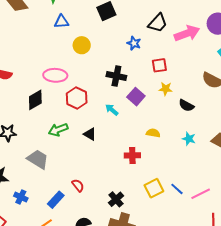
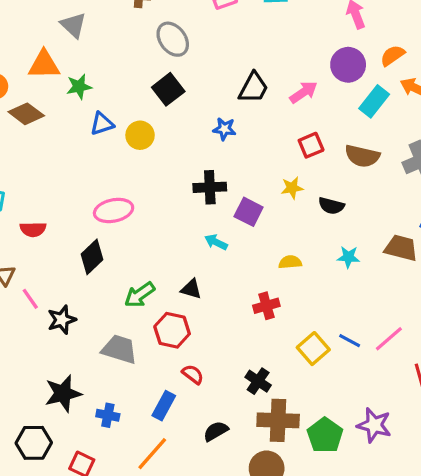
pink arrow: (187, 33) -> (304, 92), size x0.7
yellow circle: (82, 45) -> (140, 135), moved
red square: (159, 65) -> (311, 145), moved
red hexagon: (77, 98) -> (172, 330), moved

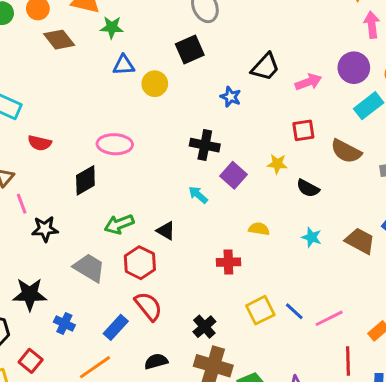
red semicircle: (193, 374) -> (148, 306), size x1.5

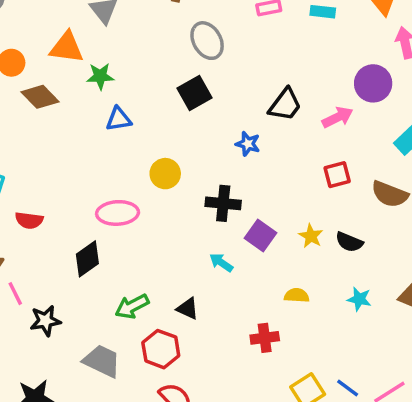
purple circle: (354, 68) -> (373, 83), moved
yellow circle: (155, 84) -> (165, 174), moved
yellow star: (277, 164) -> (311, 236), moved, turned 30

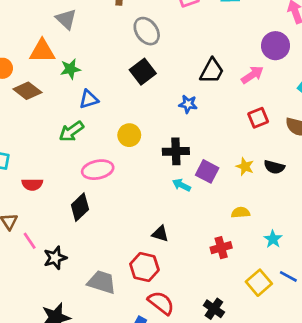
cyan arrow: (221, 263) -> (181, 185), moved
cyan star: (359, 299) -> (273, 239), moved, turned 30
green arrow: (132, 306) -> (71, 131), moved

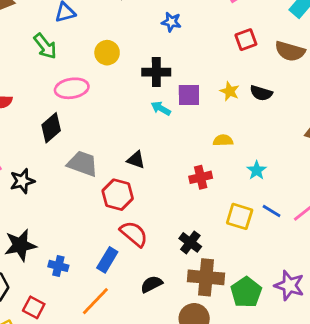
green arrow: (71, 131) -> (45, 46), turned -95
purple square: (207, 171) -> (189, 95), turned -30
gray trapezoid: (102, 282) -> (83, 164), moved
yellow square: (259, 283) -> (240, 216), turned -35

